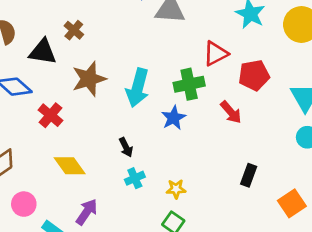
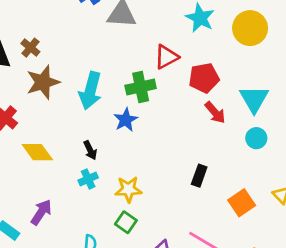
brown cross: (74, 30) -> (30, 48), moved
red arrow: (231, 112) -> (215, 112), moved
black arrow: (126, 147) -> (90, 150), moved
yellow diamond: (70, 166) -> (37, 152), moved
yellow star: (176, 189) -> (128, 189), size x1.4

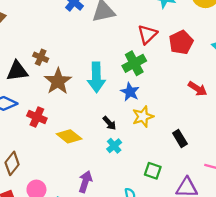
red arrow: (215, 112) -> (198, 89), moved
black rectangle: (199, 176) -> (180, 138), moved, turned -35
yellow star: (128, 189) -> (143, 117), moved

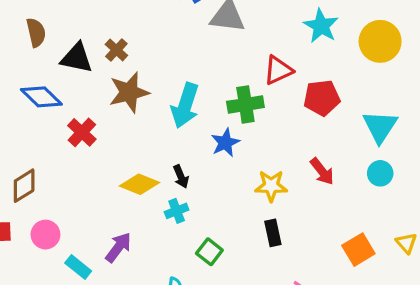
yellow star: (143, 117) -> (271, 186), moved
yellow diamond: (69, 136) -> (139, 184), moved, turned -35
green square: (153, 171) -> (209, 252), moved

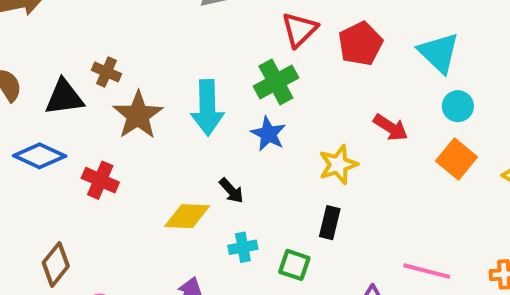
cyan cross: (177, 211) -> (243, 247), moved, turned 30
black rectangle: (273, 233) -> (330, 223), moved, turned 45
orange square: (358, 250) -> (457, 159), moved

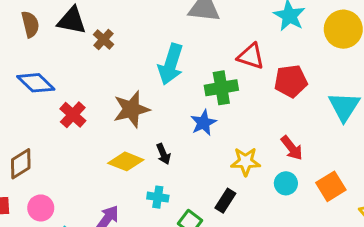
red triangle: (299, 30) -> (251, 56), turned 44
black triangle: (64, 97) -> (72, 21), moved
cyan circle: (458, 106) -> (286, 183), moved
cyan arrow: (207, 108) -> (171, 64), moved
brown star: (138, 115) -> (131, 109), moved

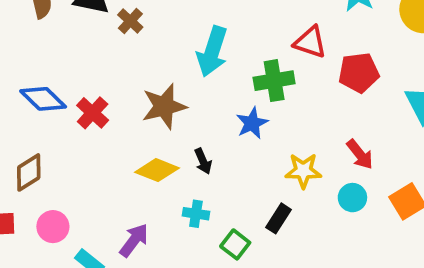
blue diamond: (36, 83) -> (43, 99), moved

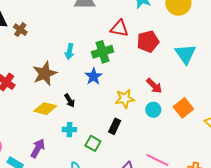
cyan arrow: (212, 52) -> (69, 51), moved, size x0.6

